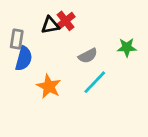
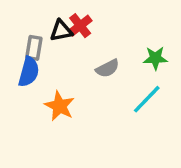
gray rectangle: (17, 39) -> (34, 48), moved
cyan line: (95, 82) -> (147, 99), moved

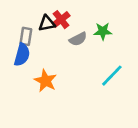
green star: (155, 58) -> (103, 31), moved
gray semicircle: (107, 68) -> (78, 39), moved

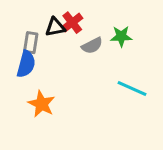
cyan line: (112, 76) -> (132, 89), turned 70
orange star: (45, 81) -> (41, 104), moved

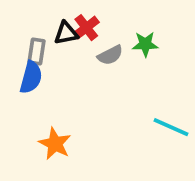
cyan line: (132, 89) -> (171, 127), moved
orange star: (41, 104) -> (55, 144), moved

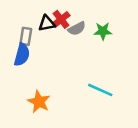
gray semicircle: (110, 55) -> (77, 29), moved
cyan line: (171, 127) -> (100, 90), moved

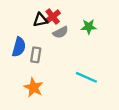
gray semicircle: (77, 29) -> (61, 32), moved
gray rectangle: (26, 36) -> (36, 55), moved

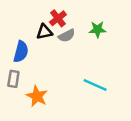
black triangle: (40, 20) -> (44, 32), moved
gray rectangle: (36, 55) -> (13, 79), moved

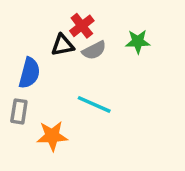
cyan line: (95, 85) -> (94, 104), moved
orange star: (37, 96) -> (52, 136), turned -30

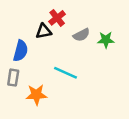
green star: (138, 42) -> (106, 40), moved
gray semicircle: (94, 50) -> (81, 35), moved

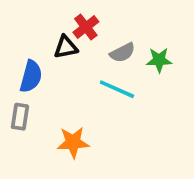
cyan line: (66, 73) -> (117, 89), moved
orange star: (36, 95) -> (73, 142), moved

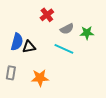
black triangle: (66, 47) -> (29, 47), moved
gray rectangle: (20, 117) -> (11, 73), moved

